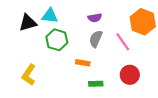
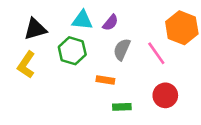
cyan triangle: (50, 16) -> (82, 20), moved
purple semicircle: (95, 18) -> (110, 23), moved, turned -40
yellow L-shape: (29, 75) -> (26, 65), moved

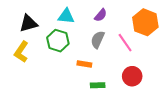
purple semicircle: (110, 23) -> (101, 15), moved

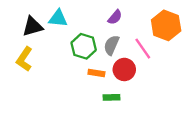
cyan triangle: (66, 16) -> (58, 18), moved
green hexagon: (58, 41) -> (84, 46), moved
red circle: (132, 76) -> (124, 69), moved

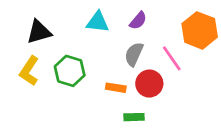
cyan triangle: (58, 18) -> (98, 22), moved
green hexagon: (84, 46) -> (70, 71), moved

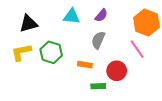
pink line: (172, 58) -> (137, 49), moved
yellow L-shape: (29, 71) -> (21, 52), turned 45
red circle: (149, 84) -> (117, 71), moved

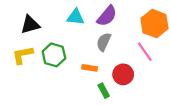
purple semicircle: (101, 15) -> (107, 16), size x1.5
green rectangle: (98, 86) -> (104, 91), turned 64

